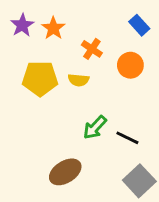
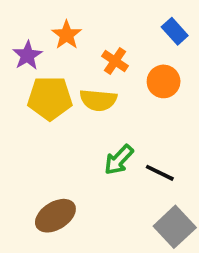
purple star: (22, 25) -> (27, 55), moved
yellow semicircle: (79, 80) -> (98, 100), size x1.4
brown ellipse: (65, 172) -> (55, 216), moved

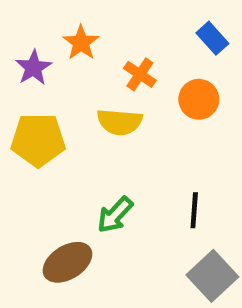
yellow pentagon: (50, 98) -> (38, 140), moved
green arrow: (119, 160) -> (115, 215), moved
black line: (160, 173) -> (194, 210), turned 68

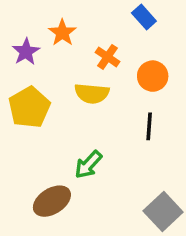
blue rectangle: (212, 38) -> (144, 17), moved
yellow pentagon: (38, 140) -> (29, 107), turned -30
black line: (194, 210) -> (149, 126), moved

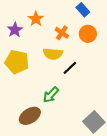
orange circle: (153, 76) -> (88, 34), moved
yellow pentagon: (29, 107) -> (17, 62), turned -30
black line: (149, 126) -> (70, 68), moved, turned 42

